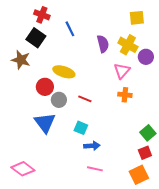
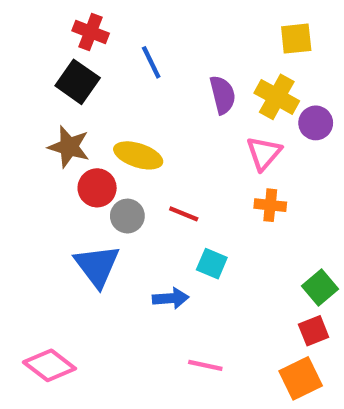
brown star: (21, 60) -> (69, 147), moved
cyan square: (81, 128) -> (212, 264), moved
blue arrow: (92, 146) -> (171, 298), moved

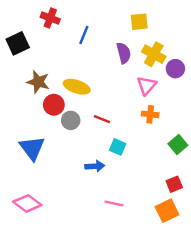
yellow square: (296, 39) -> (139, 22), moved
blue line: (151, 62) -> (84, 35), turned 48
black square: (78, 82) -> (18, 43), moved, turned 30
blue triangle: (97, 266) -> (32, 148), moved
green square: (320, 287) -> (178, 144), moved

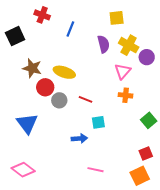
cyan square: (118, 147) -> (98, 122), turned -32

